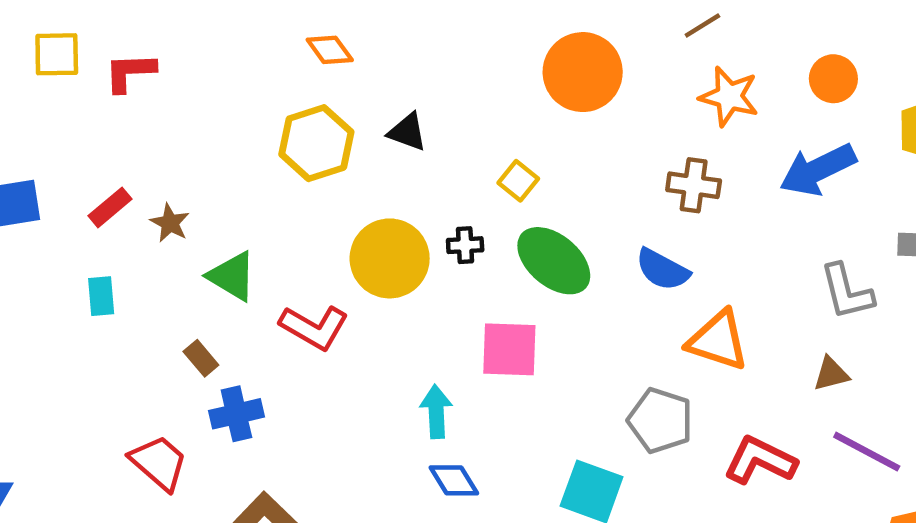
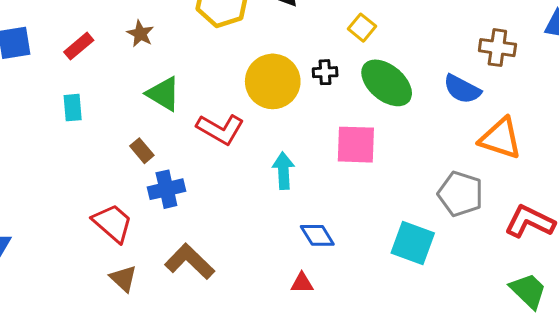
brown cross: (694, 185) -> (497, 48), moved
brown star: (170, 223) -> (140, 34), moved
cyan arrow: (436, 412) -> (283, 171), moved

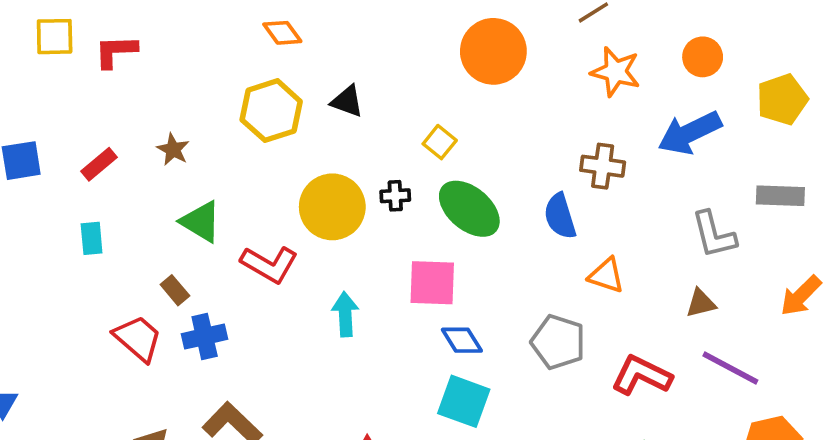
blue semicircle: (462, 89) -> (560, 216), turned 45
orange triangle: (501, 138) -> (606, 275), size x0.7
red trapezoid: (113, 223) -> (138, 338), moved
blue diamond: (317, 235) -> (462, 340), moved
cyan square: (413, 243) -> (464, 401), moved

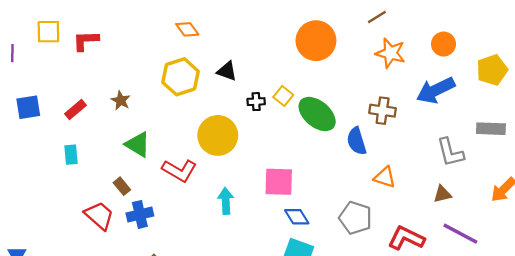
black cross: (395, 196) -> (256, 102), moved
green ellipse: (469, 209) -> (317, 114), moved

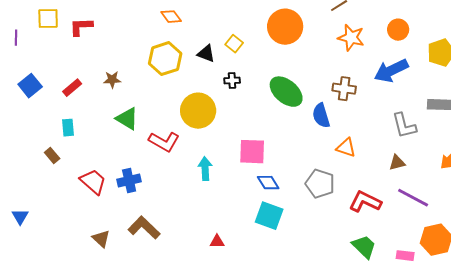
yellow square: (283, 96) -> (234, 44), moved
brown star: (121, 100) -> (112, 80), turned -30
blue square: (28, 107) -> (30, 86), turned -30
brown rectangle: (122, 186) -> (52, 156), moved

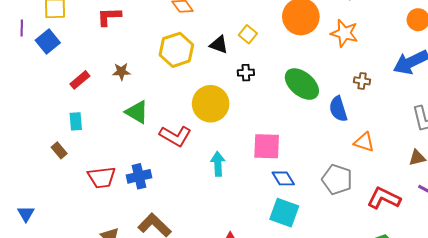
red L-shape: (81, 27) -> (109, 17), moved
orange star: (351, 38) -> (344, 33), moved
blue square: (30, 86) -> (48, 41), moved
brown cross: (344, 89) -> (362, 81), size x0.7
red trapezoid: (93, 182) -> (102, 177), turned 132

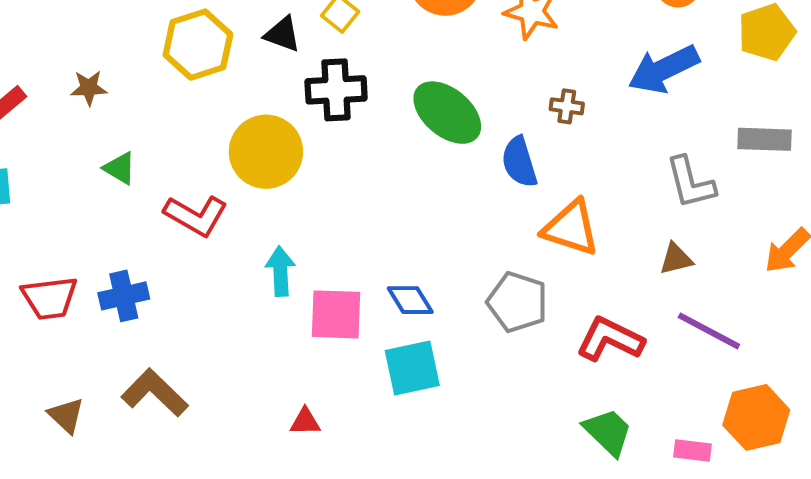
black cross: (246, 73) -> (336, 90), size x1.8
green triangle: (137, 112) -> (120, 168), size x0.7
orange triangle: (364, 142) -> (571, 228), size x1.4
pink square: (267, 146) -> (336, 314), moved
cyan square: (284, 213) -> (412, 368), turned -32

